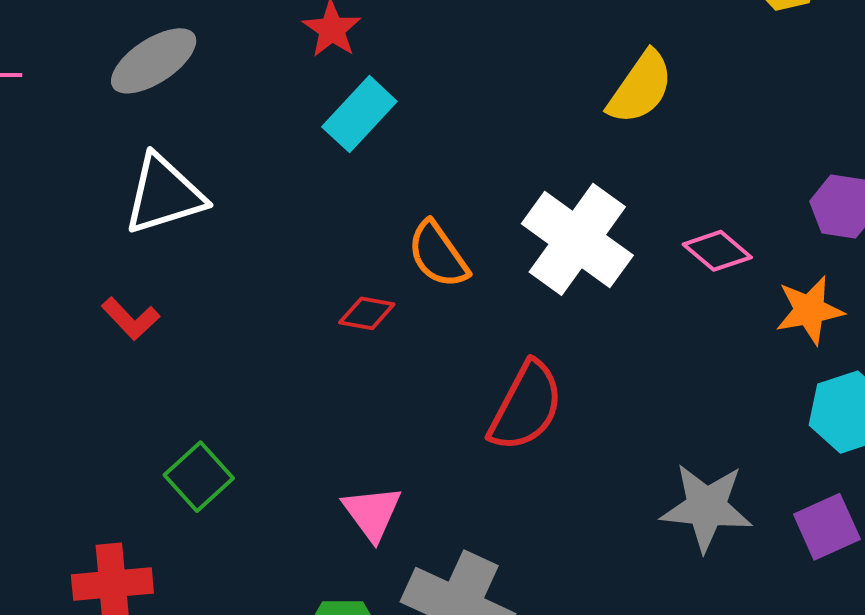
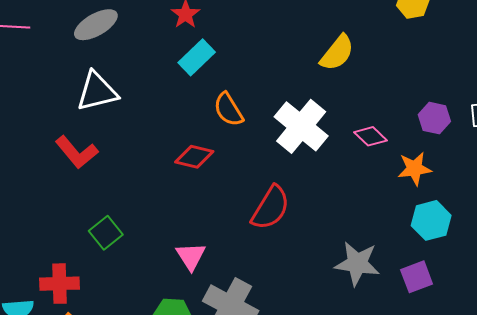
orange semicircle: (438, 255) -> (228, 110), moved
red diamond: (367, 313) -> (194, 157), size x1.4
red L-shape: (131, 319) -> (77, 152), size x1.5

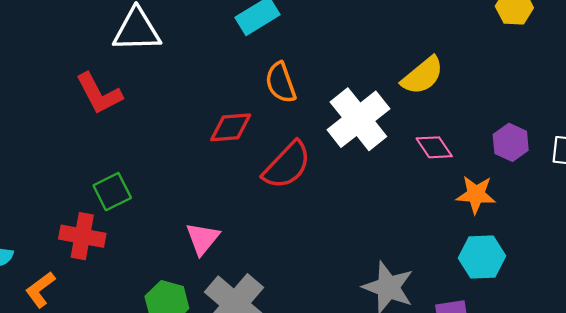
yellow semicircle: (337, 53) -> (423, 76), moved
red diamond: (194, 157) -> (231, 127), turned -30
red semicircle: (271, 208) -> (287, 165), moved
red cross: (60, 284) -> (82, 236), moved

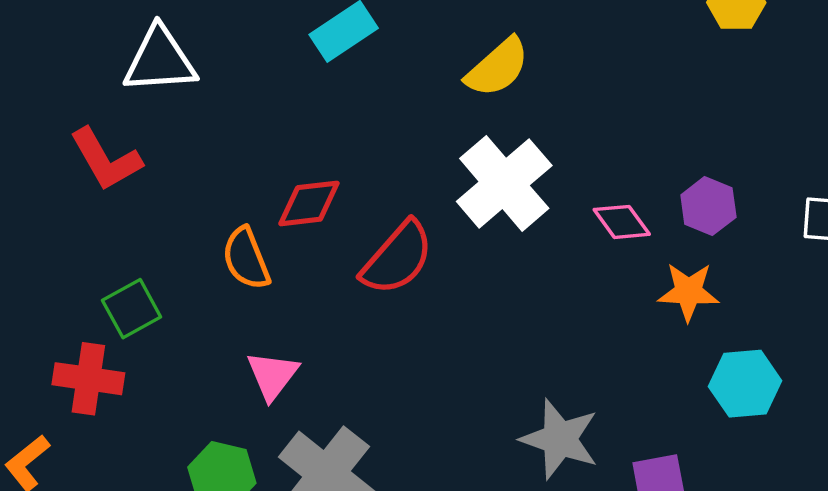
yellow semicircle: (423, 76) -> (497, 67), moved
orange semicircle: (281, 83) -> (246, 258), moved
purple hexagon: (511, 142) -> (708, 206), moved
cyan hexagon: (482, 257) -> (745, 384), moved

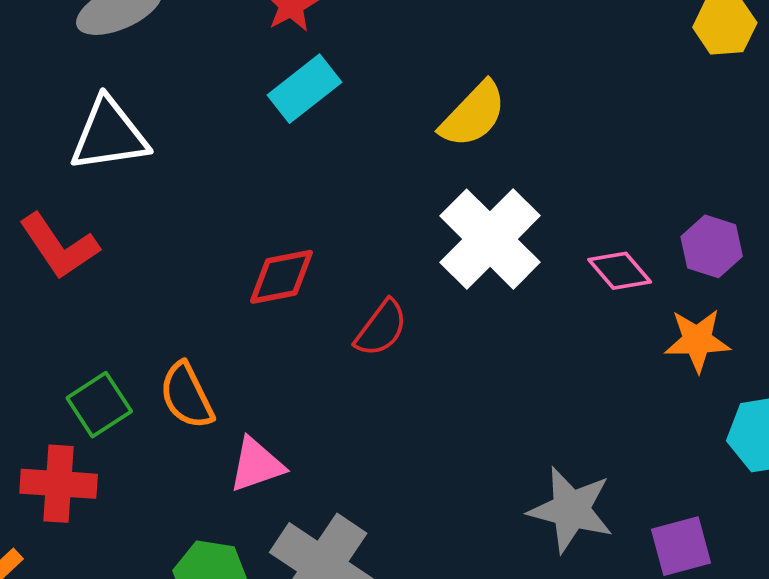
orange semicircle: (246, 258) -> (187, 396), moved
red semicircle: (397, 258) -> (381, 328), size x0.7
pink triangle: (273, 375) -> (256, 465), turned 38

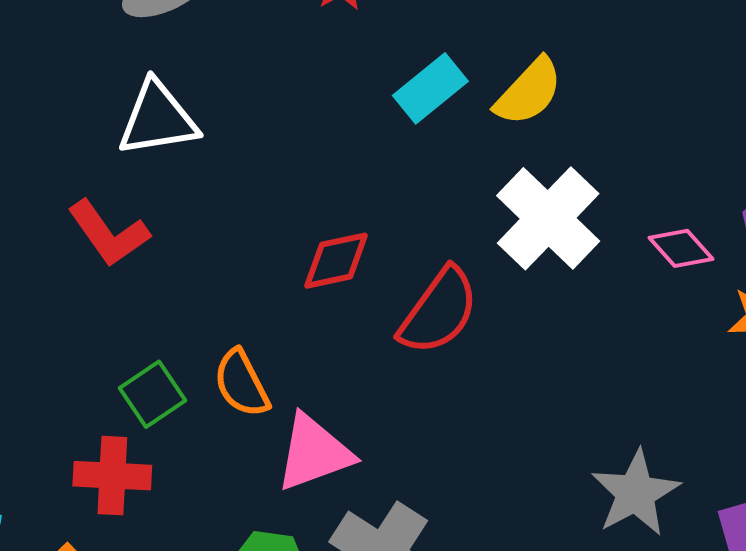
cyan rectangle: (304, 89) -> (430, 88), moved
red semicircle: (381, 328) -> (439, 311), size x1.5
pink triangle: (256, 465) -> (314, 453), size x1.4
gray star: (571, 510) -> (635, 493), turned 30

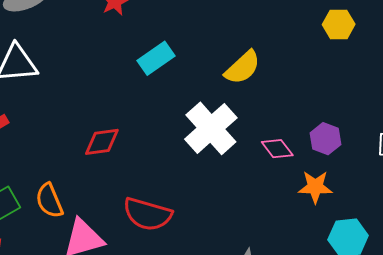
yellow semicircle: (529, 92) -> (243, 67), moved
red semicircle: (439, 311) -> (147, 214), moved, turned 66

